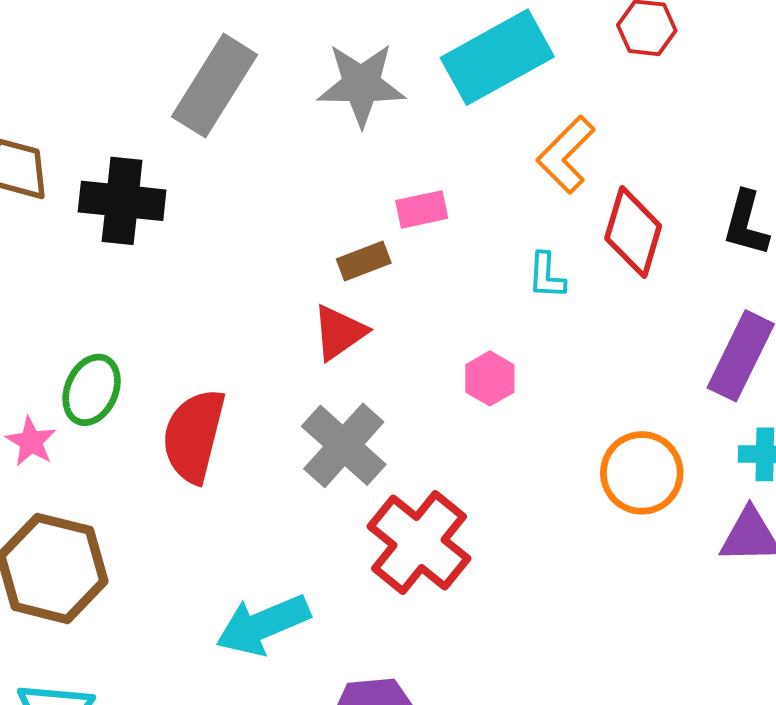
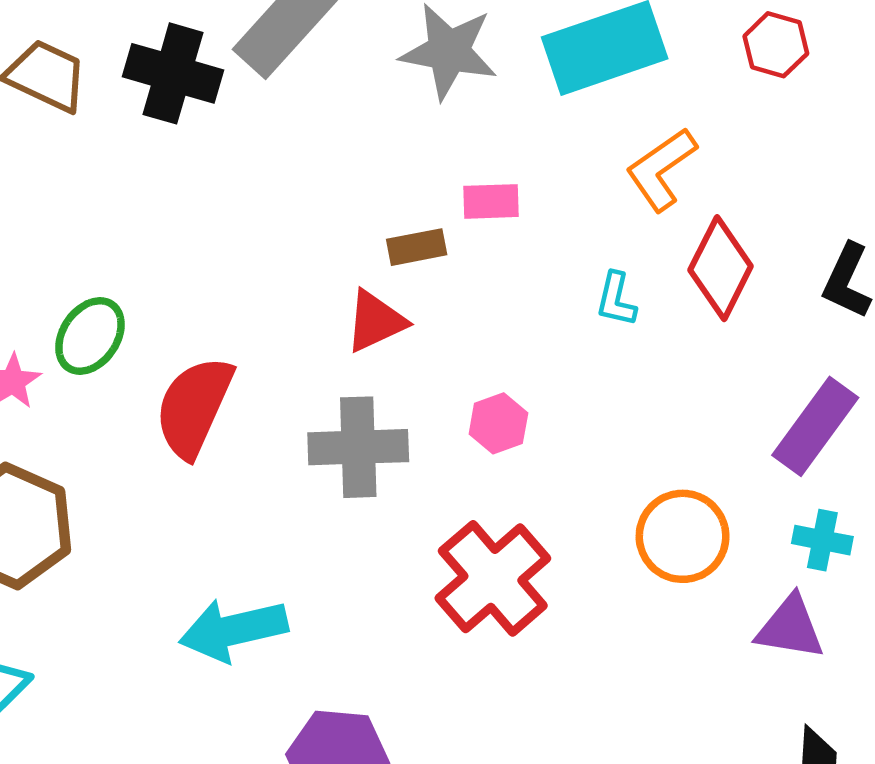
black cross: (122, 201) -> (173, 73), moved
pink hexagon: (490, 378) -> (498, 423), moved
gray cross: (344, 445) -> (358, 447), turned 36
red cross: (419, 543) -> (493, 578), moved

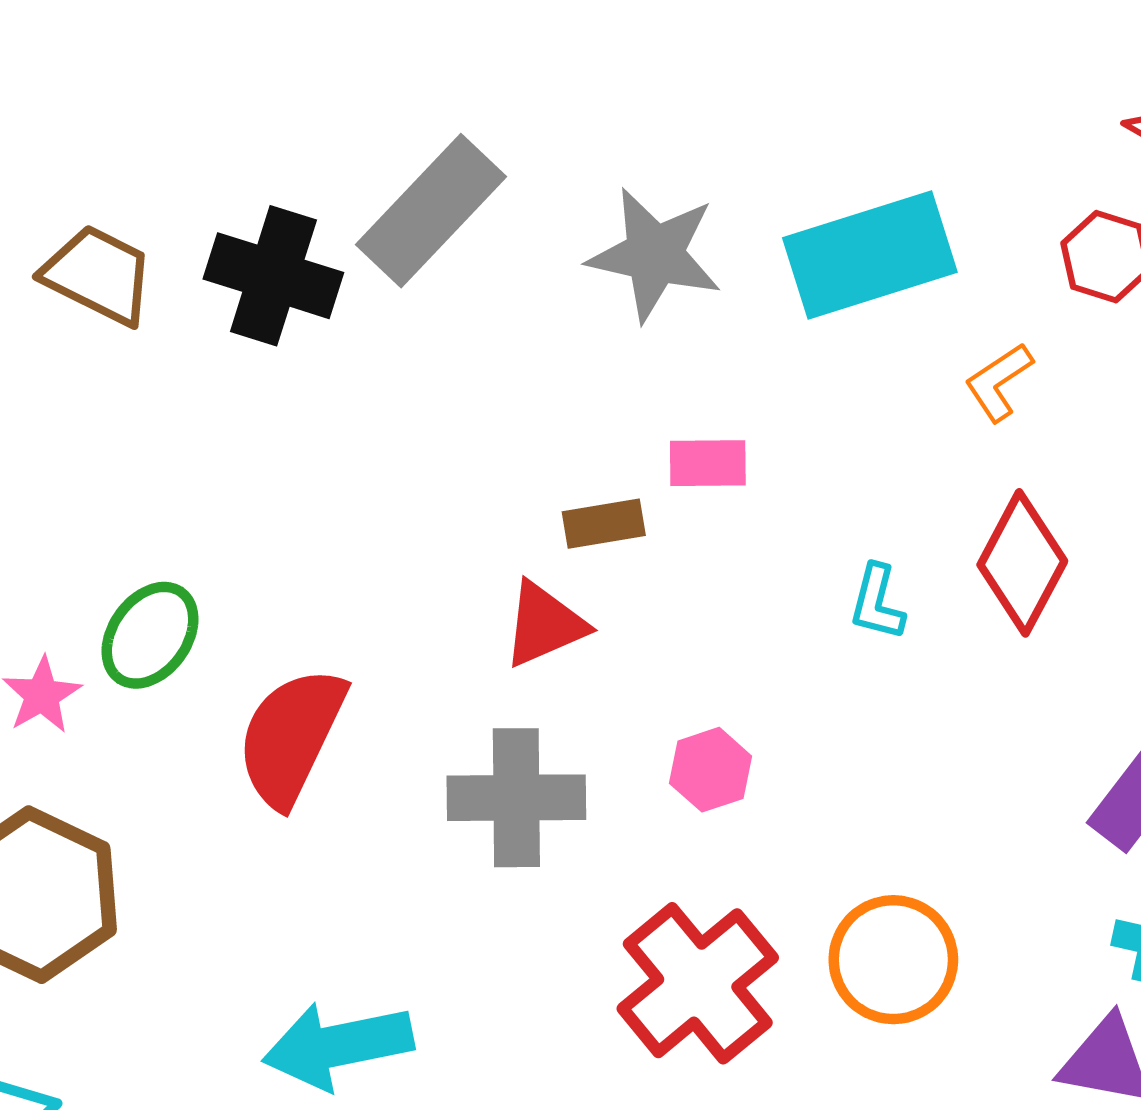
orange L-shape: (661, 169) -> (999, 382), moved, size x0.7
orange circle: (683, 536) -> (893, 960), moved

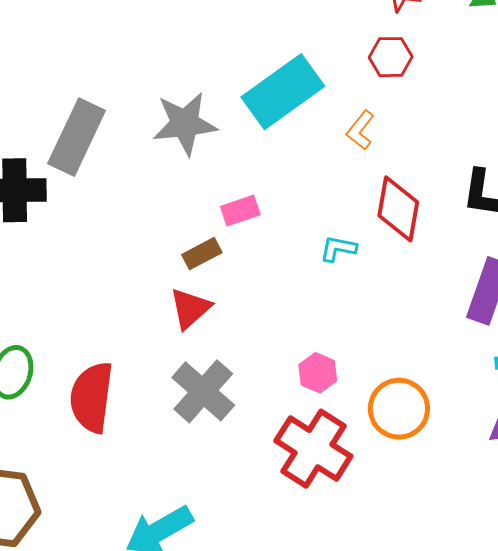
cyan L-shape: (877, 602) -> (338, 249), turned 105
pink hexagon: (711, 770) -> (318, 373), moved
gray cross: (516, 798) -> (203, 391), turned -30

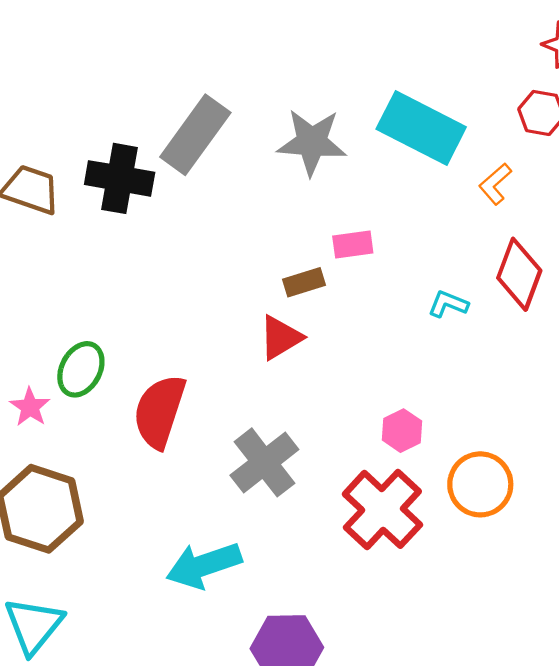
cyan rectangle: (283, 92) -> (421, 128), turned 52
gray cross: (203, 391) -> (264, 462), moved

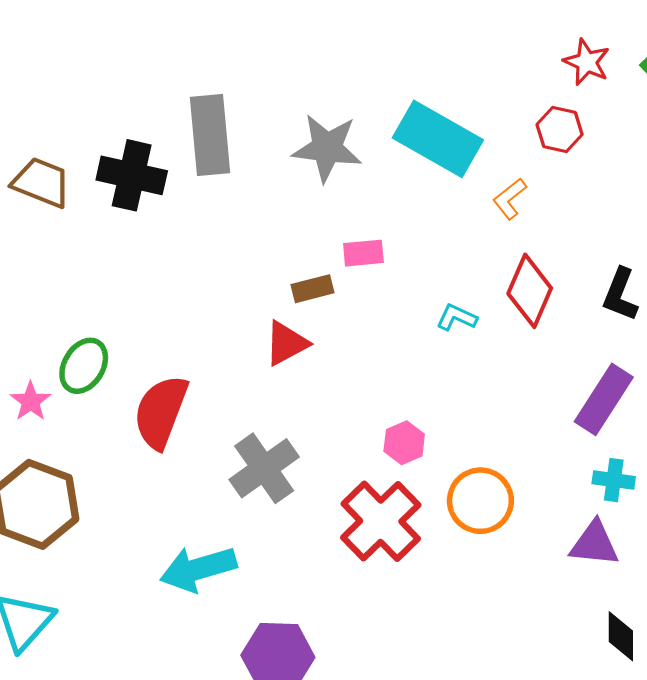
gray rectangle: (195, 135) -> (210, 135), turned -44

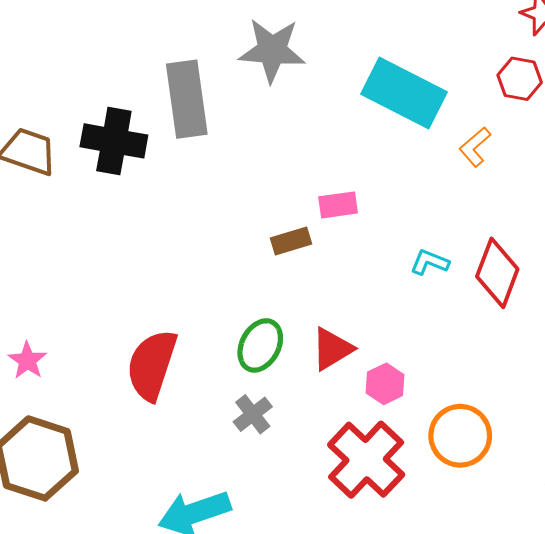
gray star: (327, 148) -> (272, 50), moved
red diamond: (530, 291) -> (497, 273), moved
red triangle: (286, 343) -> (332, 349), moved
green ellipse: (84, 366) -> (260, 345), moved
gray cross: (264, 468) -> (253, 414), size x0.6

